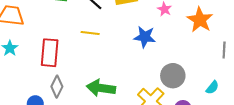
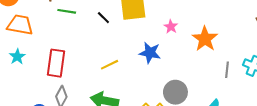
yellow line: (90, 33) -> (110, 65), moved, turned -36

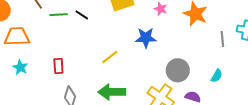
black line: (103, 18) -> (82, 15), moved
red rectangle: (56, 63) -> (58, 66), size x0.6

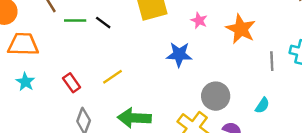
yellow line: (110, 57) -> (112, 77), moved
red rectangle: (58, 66) -> (72, 83), turned -35

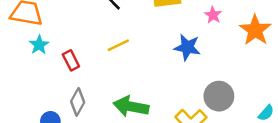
yellow line: (112, 77) -> (118, 45), moved
cyan star: (25, 82) -> (39, 45), moved

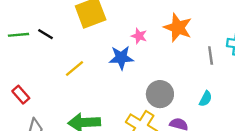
pink star: (213, 15) -> (139, 36), moved
yellow line: (118, 45) -> (75, 69), moved

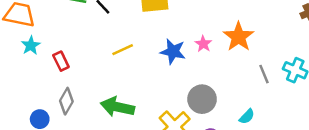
pink star: (139, 36) -> (203, 44), moved
gray line: (211, 55) -> (264, 74), turned -30

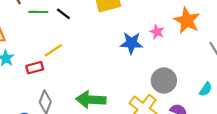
yellow line: (123, 50) -> (53, 50), moved
red rectangle: (61, 61) -> (35, 68), turned -70

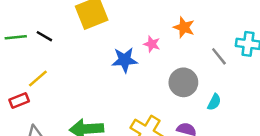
orange star: (187, 20) -> (184, 27), size x0.7
gray circle: (164, 81) -> (183, 82), moved

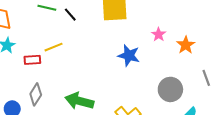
pink star: (152, 44) -> (159, 34), moved

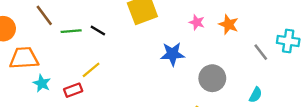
gray circle: (170, 89) -> (212, 78), moved

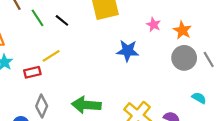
green line: (71, 31) -> (37, 18), turned 54
gray circle: (212, 78) -> (184, 58), moved
cyan semicircle: (256, 95) -> (199, 98), turned -96

